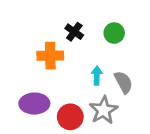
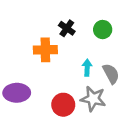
purple ellipse: (34, 104) -> (17, 93), moved
gray star: (104, 110) -> (93, 99), turned -30

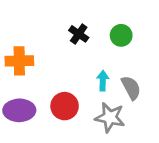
orange cross: (45, 50) -> (19, 61), moved
red circle: (63, 105) -> (65, 106), moved

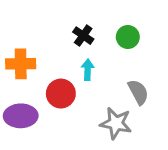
cyan arrow: (103, 81) -> (88, 70), moved
red circle: (65, 106) -> (61, 94), moved

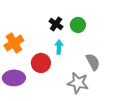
green circle: (128, 37) -> (78, 25), moved
orange cross: (21, 64) -> (14, 43), turned -30

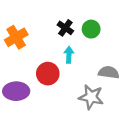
orange cross: (14, 43) -> (16, 37), moved
gray semicircle: (93, 62) -> (109, 72), turned -54

